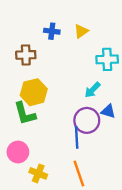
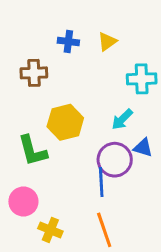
yellow hexagon: (34, 92) -> (65, 122), moved

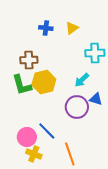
brown cross: (34, 73) -> (29, 60), moved
green L-shape: (32, 151) -> (22, 85), moved
blue line: (101, 182) -> (47, 131), moved, turned -42
pink circle: (23, 202) -> (27, 137), moved

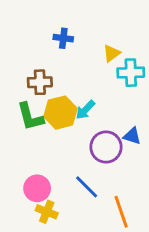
yellow triangle: (72, 28) -> (111, 53), moved
cyan arrow: (82, 80) -> (85, 110), moved
blue line: (47, 131) -> (87, 187), moved
orange line: (70, 154) -> (121, 212), moved

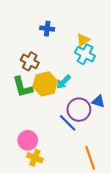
cyan cross: (131, 73) -> (85, 54), moved, turned 30
brown cross: (40, 82) -> (30, 61), turned 30
blue line: (87, 187) -> (68, 123), moved

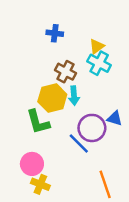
brown cross: (30, 61) -> (66, 72), moved
cyan arrow: (64, 82) -> (74, 96), turned -49
green L-shape: (23, 87) -> (38, 122), moved

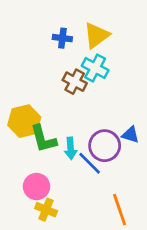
yellow triangle: (97, 46) -> (96, 35), moved, size x1.5
cyan cross: (99, 63) -> (95, 68), moved
cyan arrow: (74, 96) -> (71, 148), moved
yellow hexagon: (52, 98) -> (24, 121), moved

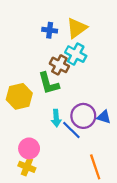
blue triangle: (130, 135) -> (104, 117), moved
green L-shape: (43, 139) -> (49, 83), moved
yellow cross: (46, 210) -> (27, 167), moved

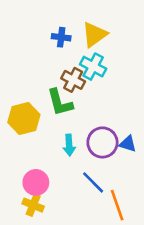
blue line: (71, 130) -> (93, 182), moved

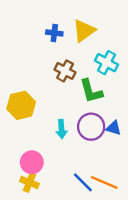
cyan cross: (93, 67) -> (107, 63), moved
green L-shape: (60, 103) -> (91, 91), moved
blue line: (93, 182) -> (83, 182), moved
orange line: (117, 205) -> (104, 182), turned -48

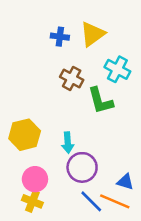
yellow hexagon: (21, 105) -> (25, 135), moved
purple circle: (91, 127) -> (82, 167), moved
blue triangle: (114, 128) -> (125, 182), moved

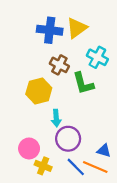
blue cross: (60, 37) -> (50, 30), size x1.6
yellow hexagon: (25, 135) -> (39, 91), moved
yellow cross: (32, 201) -> (43, 166), moved

